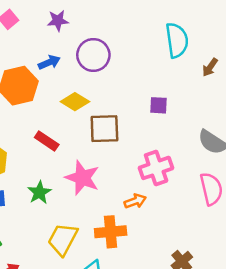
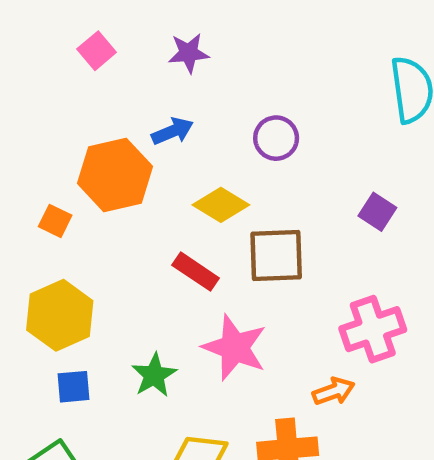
purple circle: (93, 55) -> (276, 138), moved, size x0.7
purple square: (158, 105) -> (377, 212), turned 30
red rectangle: (47, 141) -> (196, 272), moved

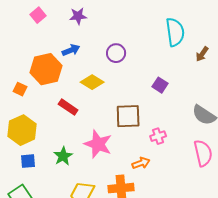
brown square: (276, 255) -> (128, 116), moved
red rectangle: (196, 272) -> (68, 107), moved
pink cross: (373, 329) -> (158, 136), size x0.6

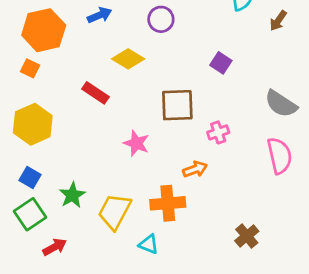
orange hexagon: (46, 69) -> (44, 30), moved
pink star: (98, 144) -> (136, 143), size x0.7
green star: (63, 156) -> (72, 195), moved
blue square: (28, 161) -> (30, 177), moved, turned 35

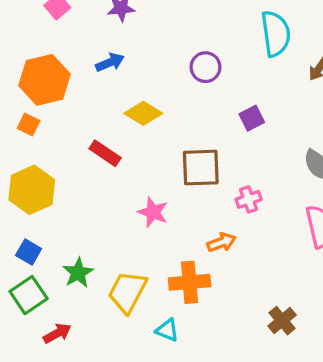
purple circle: (161, 19) -> (206, 67), moved
purple square: (221, 63) -> (252, 118), turned 30

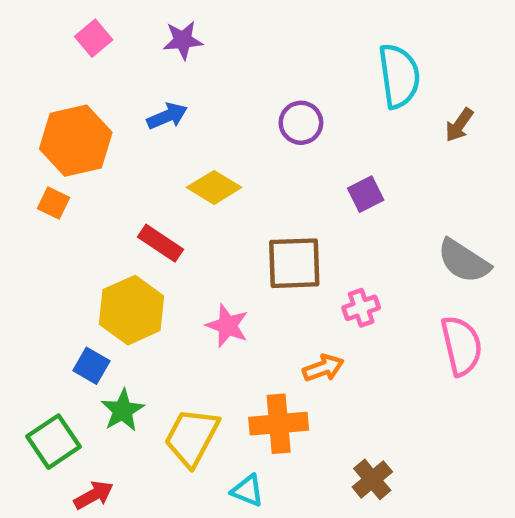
yellow hexagon: (32, 190) -> (132, 310), moved
blue square: (29, 252) -> (91, 366), moved
brown cross: (282, 321) -> (372, 479), moved

